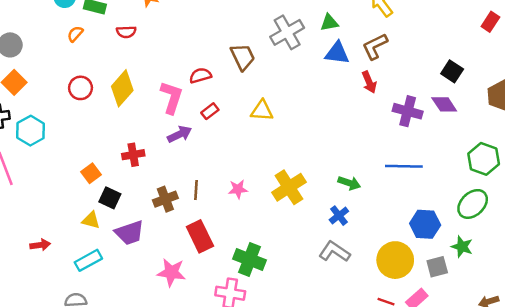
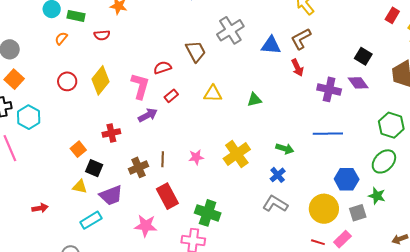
green triangle: (329, 23) -> (254, 100), moved
cyan rectangle: (88, 260) -> (91, 220), moved

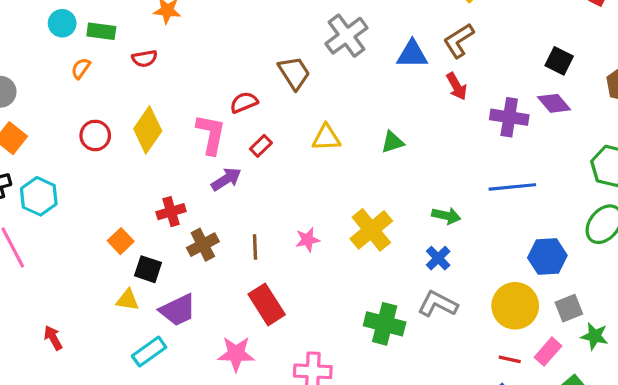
brown cross: (139, 167) -> (203, 245), moved
green star: (377, 196) -> (595, 336), moved
red arrow: (40, 208) -> (53, 338), moved, turned -105
green cross: (208, 213) -> (385, 324), moved

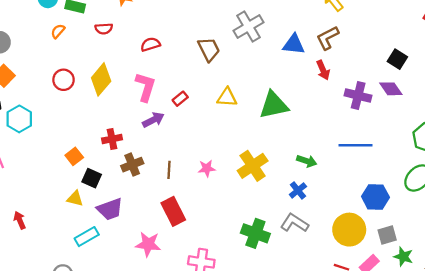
red semicircle: (244, 102) -> (150, 44), moved
green triangle: (393, 142) -> (274, 105), size x1.8

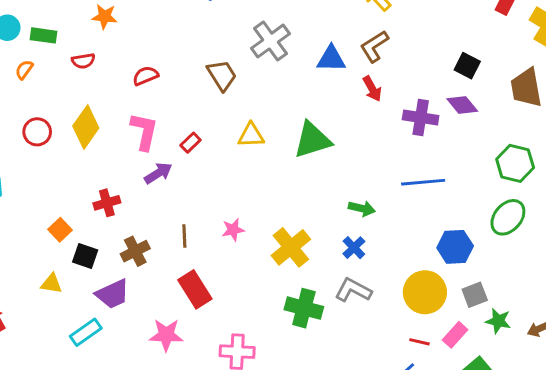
brown cross: (132, 165) -> (135, 251), moved
yellow cross: (253, 166) -> (291, 247), moved
yellow triangle: (75, 199) -> (51, 284), moved

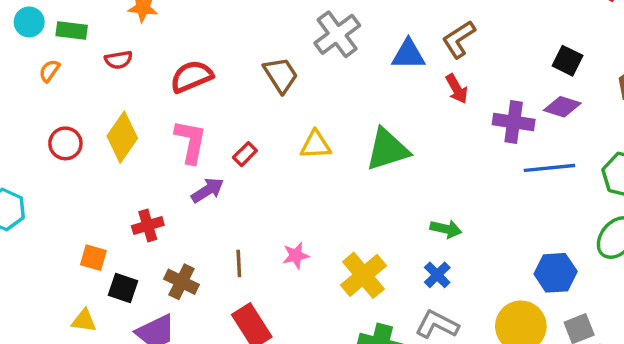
red semicircle: (146, 76) -> (192, 76), size x1.4
purple diamond: (462, 105) -> (562, 107), turned -32
blue line: (423, 182) -> (549, 168), moved
orange square: (60, 230) -> (93, 258), turned -30
brown cross: (135, 251) -> (182, 282), turned -36

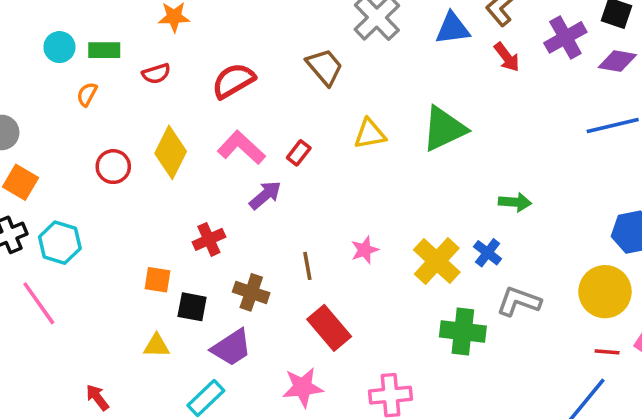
purple cross: (514, 122) -> (565, 37), moved, turned -30
pink L-shape: (191, 142) -> (241, 148), turned -51
blue cross: (437, 275) -> (488, 253), moved

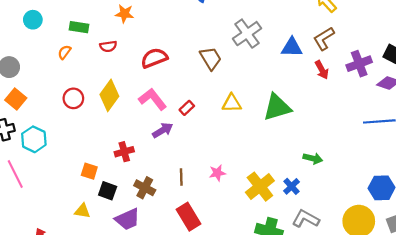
cyan circle: (59, 47) -> (33, 20), moved

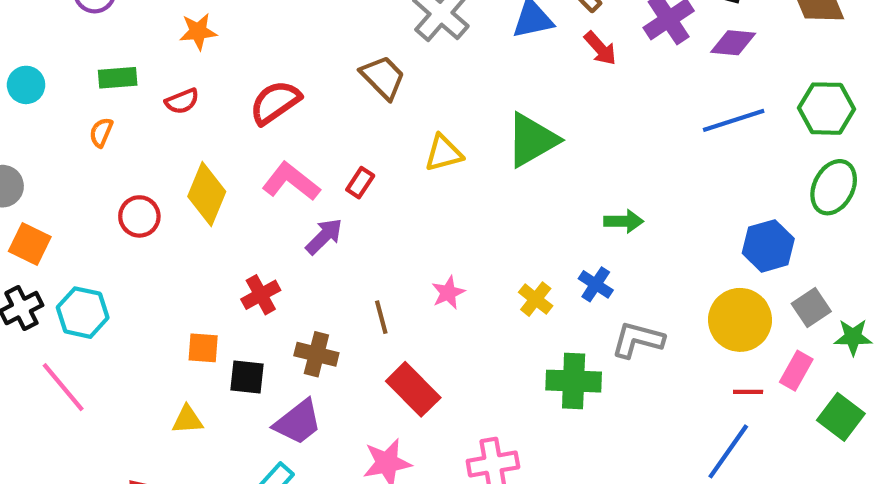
yellow cross: (260, 187) -> (536, 299), size x0.6
yellow triangle: (82, 211) -> (187, 420), moved

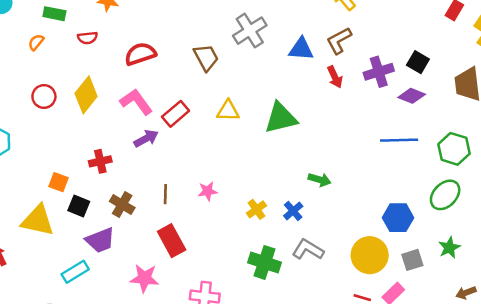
red rectangle: (360, 183) -> (176, 114), size x1.5
green star: (853, 337) -> (449, 248), moved, turned 30
yellow triangle: (187, 420) -> (38, 220), size x1.8

